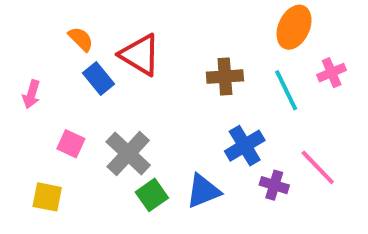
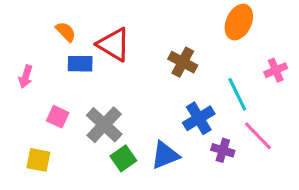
pink cross: (332, 73) -> (276, 70), moved
brown cross: (225, 77) -> (183, 62), turned 32
blue rectangle: (99, 78) -> (80, 64), turned -50
cyan line: (286, 90) -> (237, 94), moved

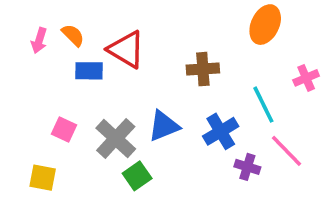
brown cross: (183, 62) -> (203, 69), turned -32
pink arrow: (26, 77) -> (39, 41), moved
blue triangle: (165, 155) -> (164, 126), moved

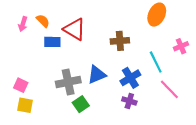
pink square: (64, 130) -> (21, 85), moved
gray cross: (116, 138) -> (68, 82), turned 35
purple cross: (247, 167) -> (129, 101), moved

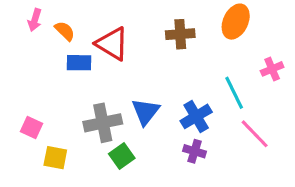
pink arrow: (23, 24) -> (35, 20), moved
brown cross: (120, 41) -> (180, 34), moved
blue triangle: (97, 75) -> (145, 112), turned -30
yellow square: (25, 105) -> (55, 158), moved

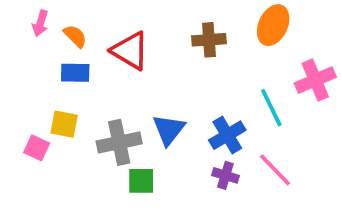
blue rectangle: (79, 63) -> (75, 73), moved
pink cross: (272, 69) -> (315, 80), size x1.5
pink line: (255, 134) -> (275, 170), moved
green square: (122, 156) -> (141, 181), turned 35
yellow square: (55, 158) -> (64, 124), moved

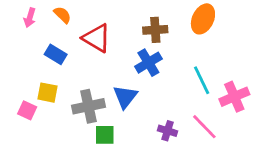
orange semicircle: (75, 36) -> (63, 15), moved
blue rectangle: (75, 73) -> (56, 54), turned 30
pink cross: (315, 80) -> (234, 97), moved
blue cross: (227, 135) -> (148, 63), moved

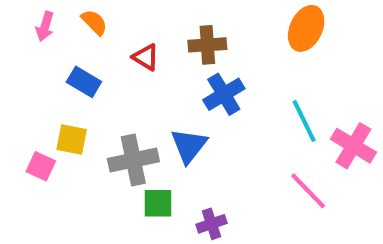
brown cross: (155, 30) -> (207, 45), moved
red triangle: (97, 38) -> (146, 57), size x0.6
pink cross: (234, 97) -> (353, 146), turned -36
purple cross: (168, 131) -> (211, 224), moved, turned -36

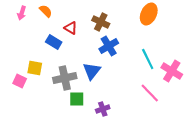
brown cross: (207, 45) -> (101, 22), turned 30
blue rectangle: (84, 82) -> (54, 42), moved

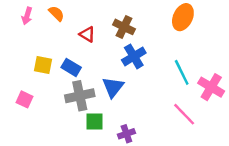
blue rectangle: (54, 42) -> (71, 67), moved
yellow square: (35, 68) -> (43, 65), moved

